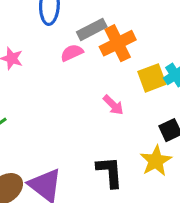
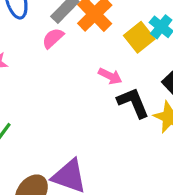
black L-shape: (110, 172) -> (133, 103), moved

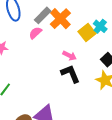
black L-shape: (133, 103) -> (70, 74), moved

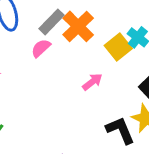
pink arrow: (70, 56) -> (92, 82), turned -64
black L-shape: (70, 74) -> (120, 130), moved

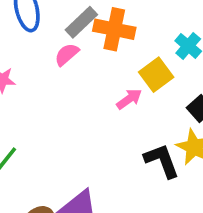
orange cross: (78, 26) -> (114, 29), turned -36
yellow square: (118, 47) -> (156, 75), moved

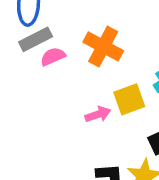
gray rectangle: (81, 22) -> (36, 39), moved

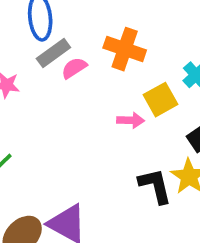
pink arrow: (98, 114) -> (131, 120), turned 30

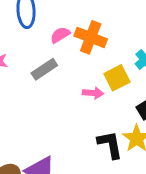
gray rectangle: (53, 53) -> (44, 69), moved
pink semicircle: (74, 68) -> (60, 35), moved

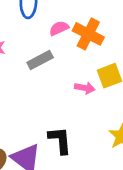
black L-shape: (110, 145) -> (60, 140), moved

